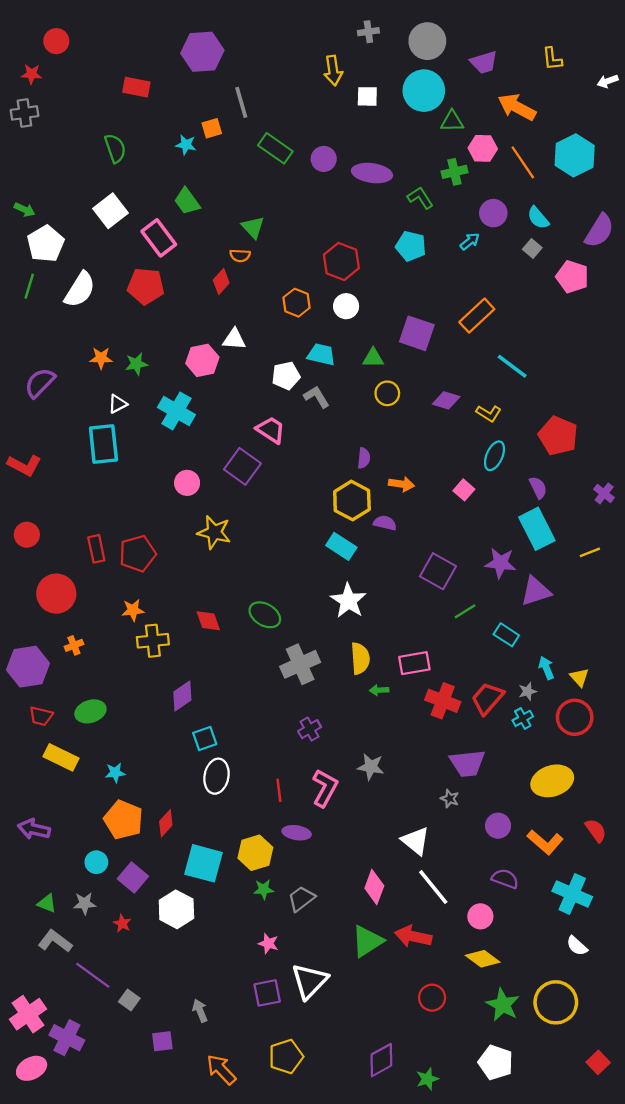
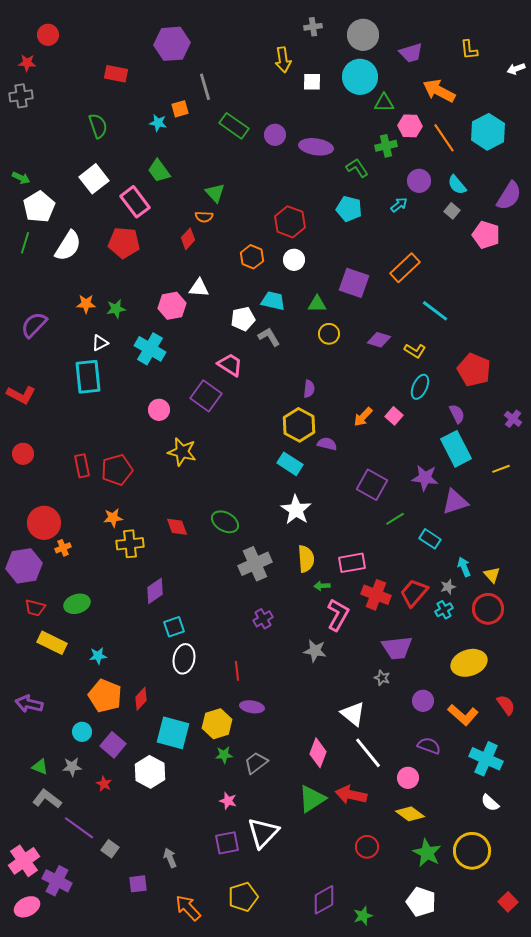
orange arrow: (401, 484) -> (363, 417), moved, turned 125
red circle: (56, 594) -> (44, 523), moved
pink L-shape: (325, 788) -> (338, 615), moved

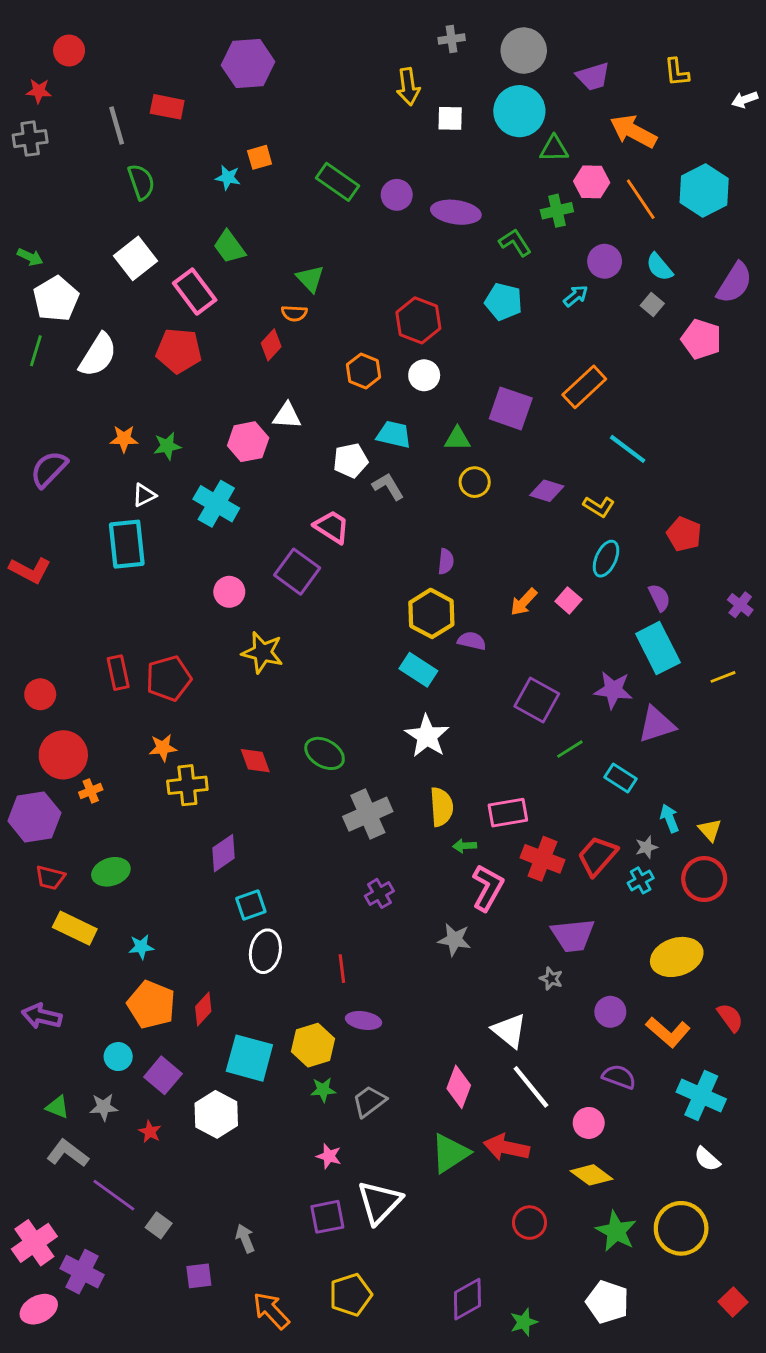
gray line: (205, 87) -> (117, 126), moved
red pentagon: (474, 370) -> (684, 534), size x0.7
red circle: (23, 454) -> (40, 694), moved

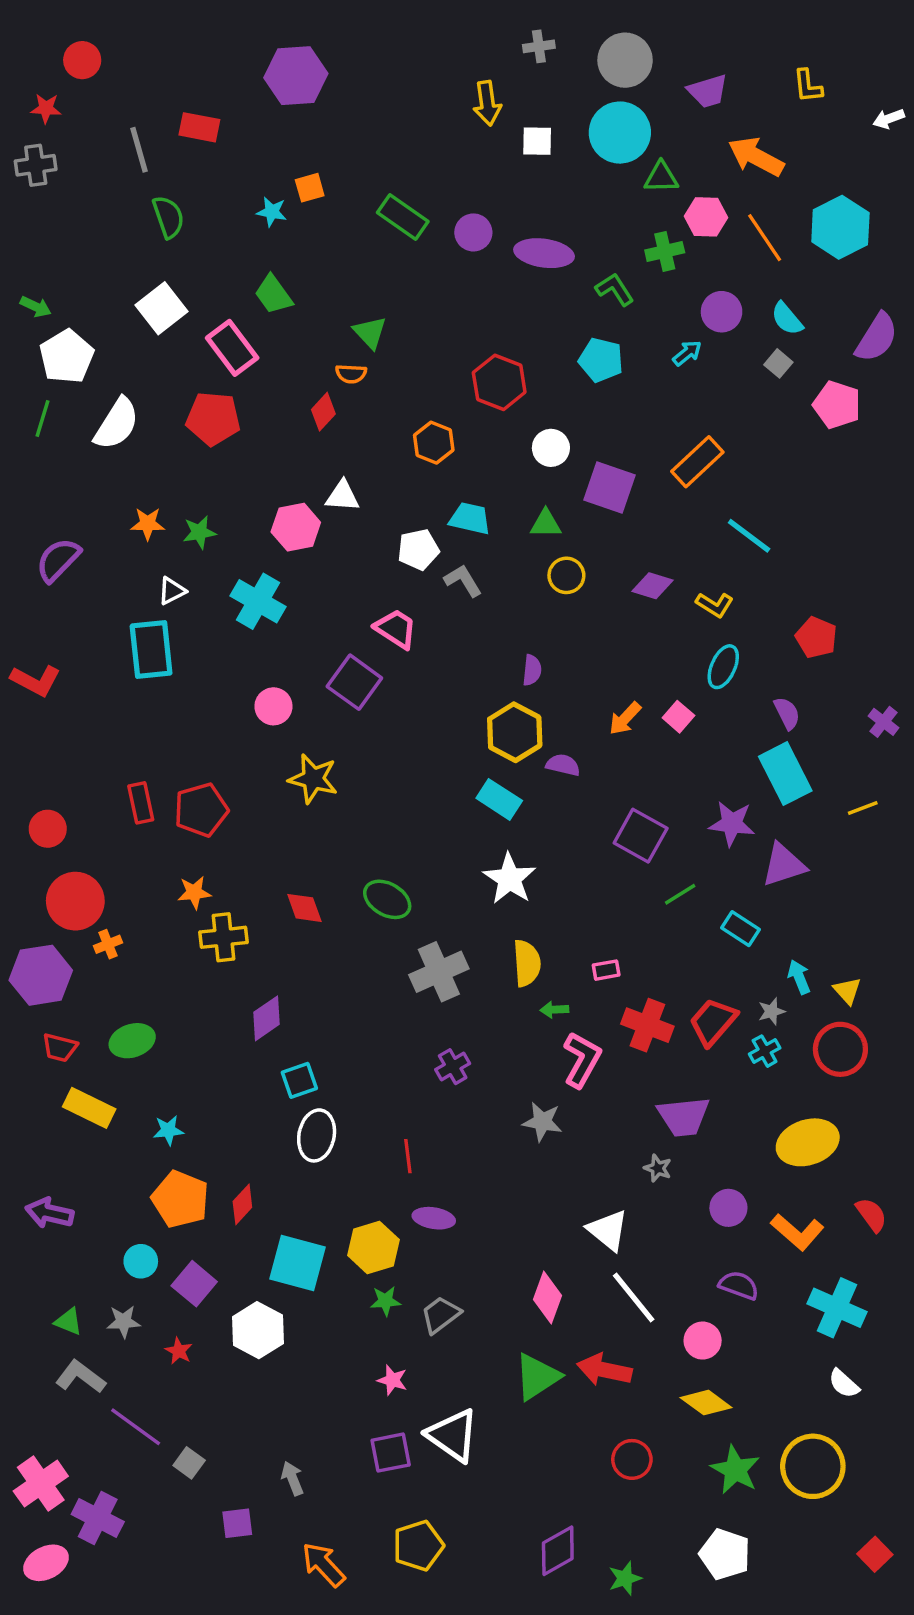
white circle: (424, 375) -> (551, 448), moved
pink rectangle: (508, 813) -> (606, 970), size x0.6
white triangle: (379, 1202) -> (453, 1435), turned -39

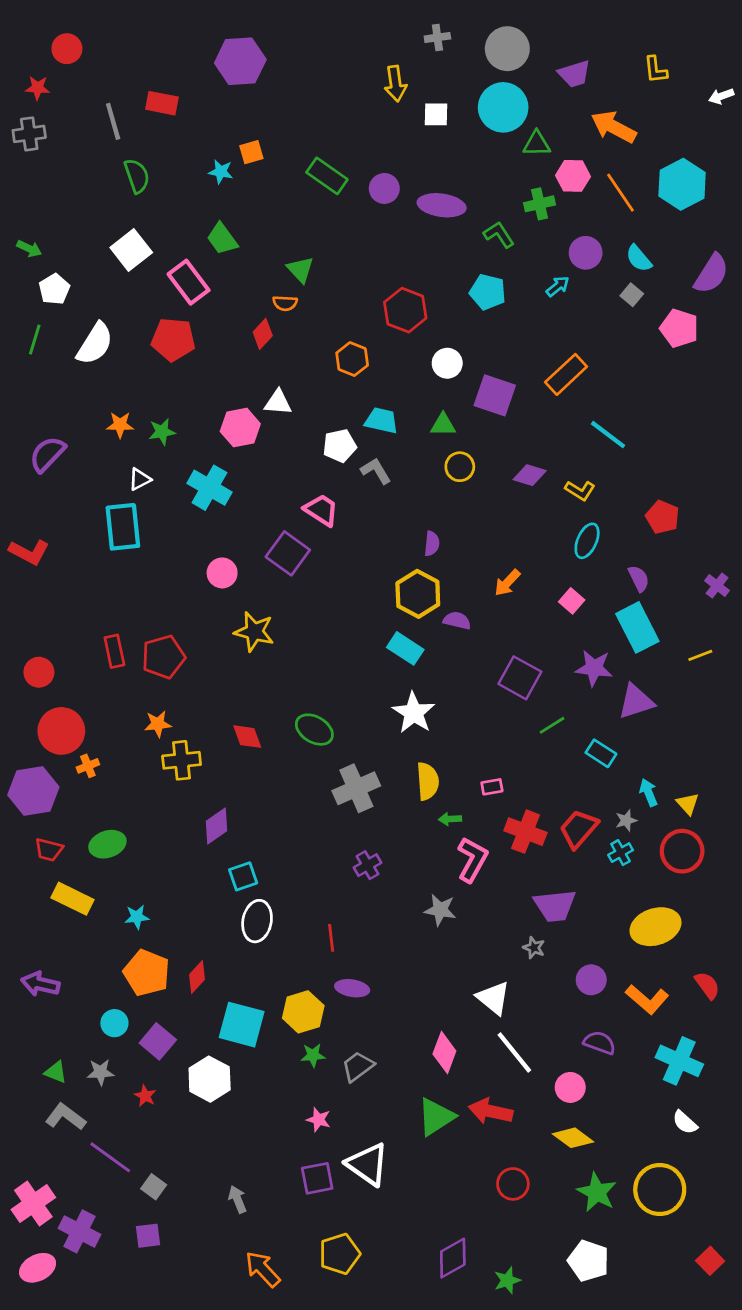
white pentagon: (67, 357) -> (54, 289), size x0.7
pink square: (678, 717) -> (572, 601), moved
purple square: (237, 1523) -> (148, 1236), moved

